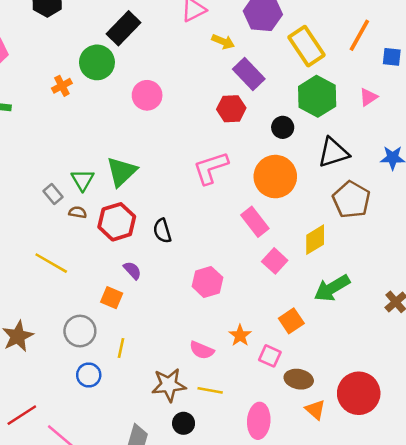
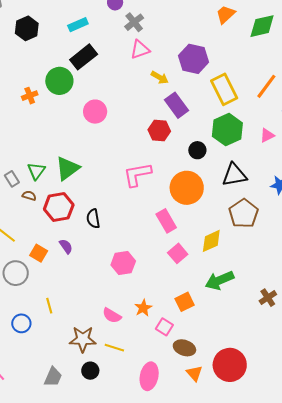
orange square: (112, 298) -> (39, 253), moved
gray circle: (80, 331) -> (16, 273), moved
yellow line: (121, 348) -> (49, 306), turned -35

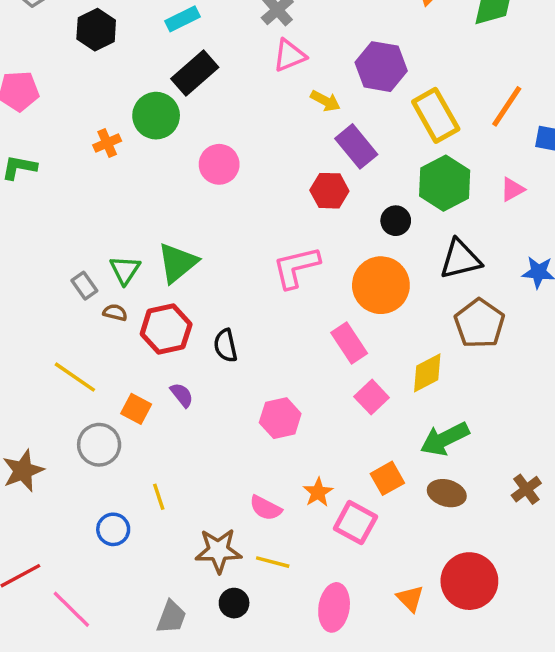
brown cross: (268, 298) -> (526, 489), moved
pink square: (164, 327) -> (355, 523), size x1.4
brown ellipse: (184, 348) -> (447, 493), moved

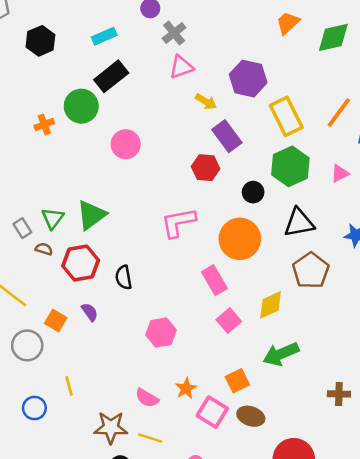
brown cross: (526, 489) -> (339, 394), turned 35
brown ellipse: (447, 493) -> (251, 416), moved

